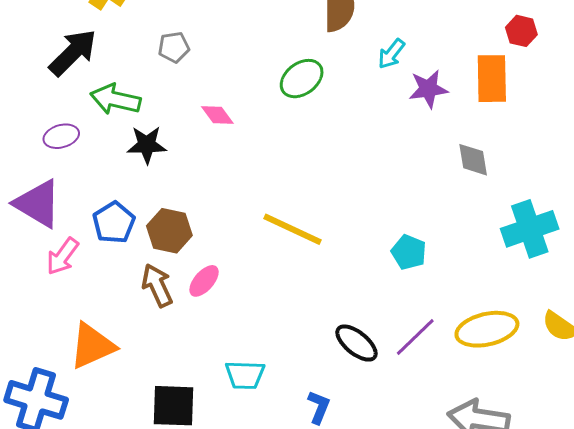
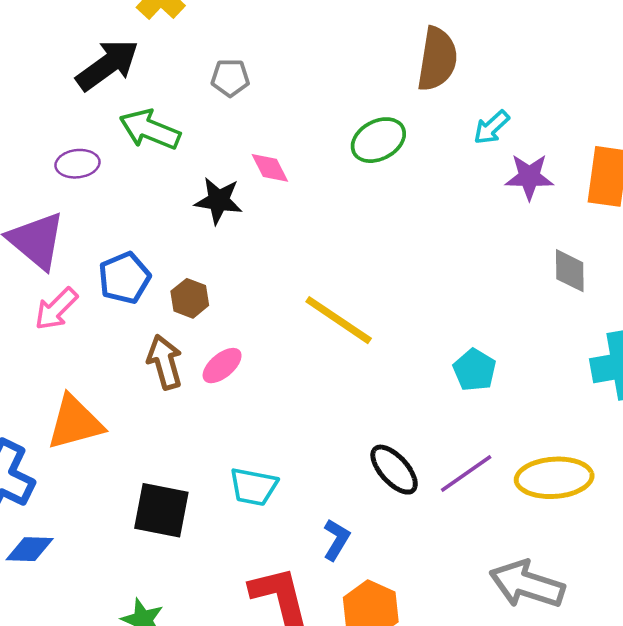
black star: (147, 145) -> (219, 201), moved
brown hexagon: (169, 231) -> (190, 298), size x0.7

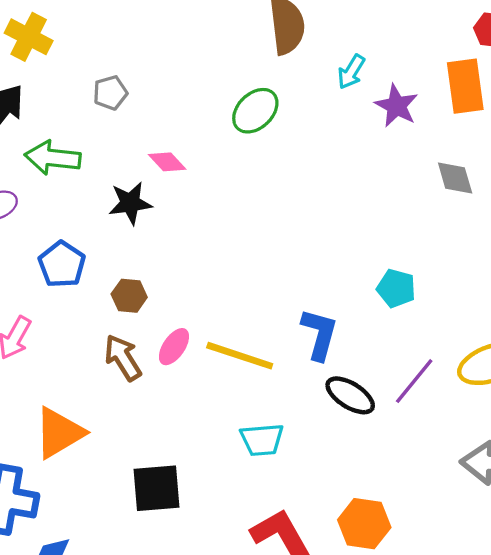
purple star: (529, 177) -> (396, 106), turned -30
blue pentagon: (124, 278) -> (62, 264), moved
yellow line: (339, 320) -> (240, 356), moved
cyan trapezoid: (254, 487) -> (262, 440), moved
blue L-shape: (336, 540) -> (319, 334), moved, size x1.4

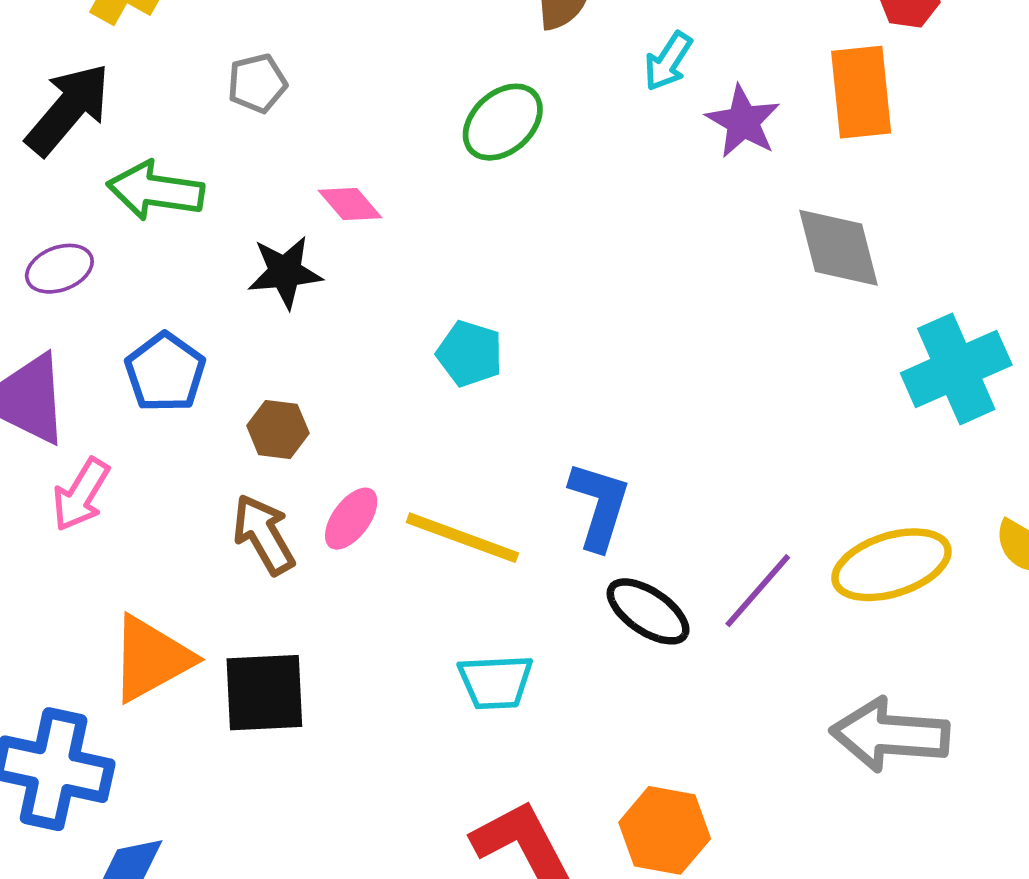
gray diamond: (455, 178) -> (839, 248), size x1.4
cyan pentagon: (396, 288) -> (470, 354), moved
black square: (156, 488) -> (264, 693), moved

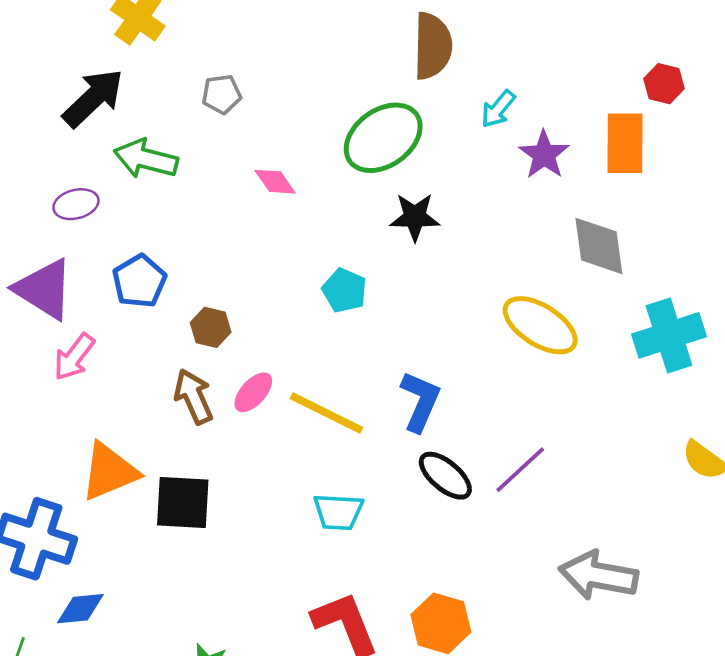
green ellipse: (503, 122) -> (383, 138), size x1.4
black star: (285, 272) -> (415, 217), moved
yellow ellipse: (891, 565) -> (540, 325), moved, turned 44

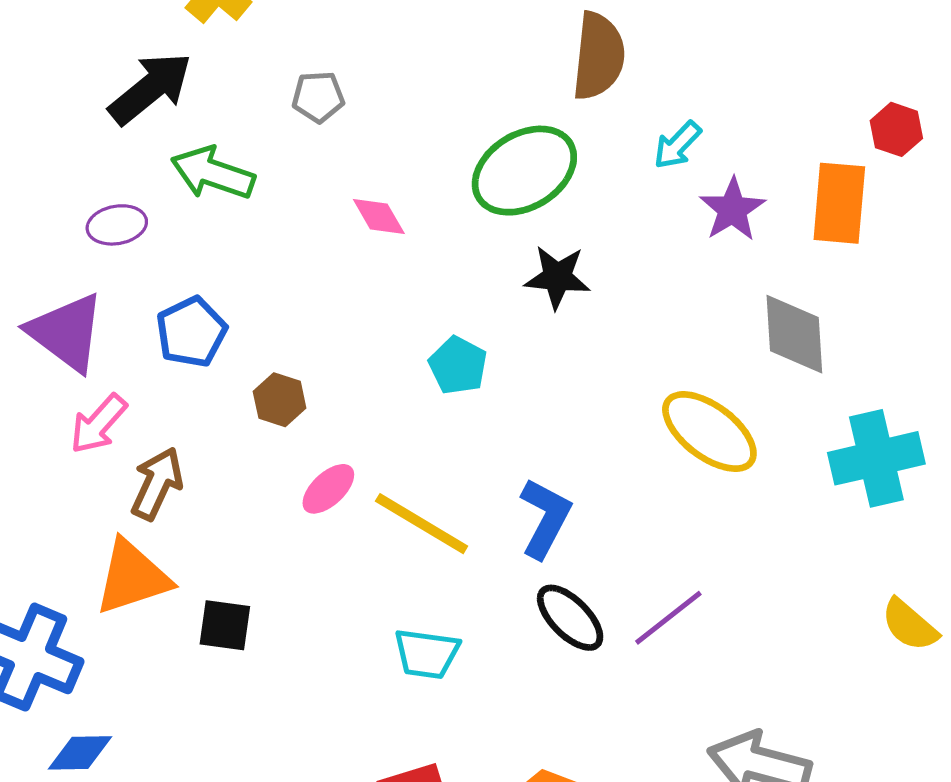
brown arrow: (194, 397) -> (157, 484), moved, turned 44
black square: (183, 503) -> (225, 625), size x0.7

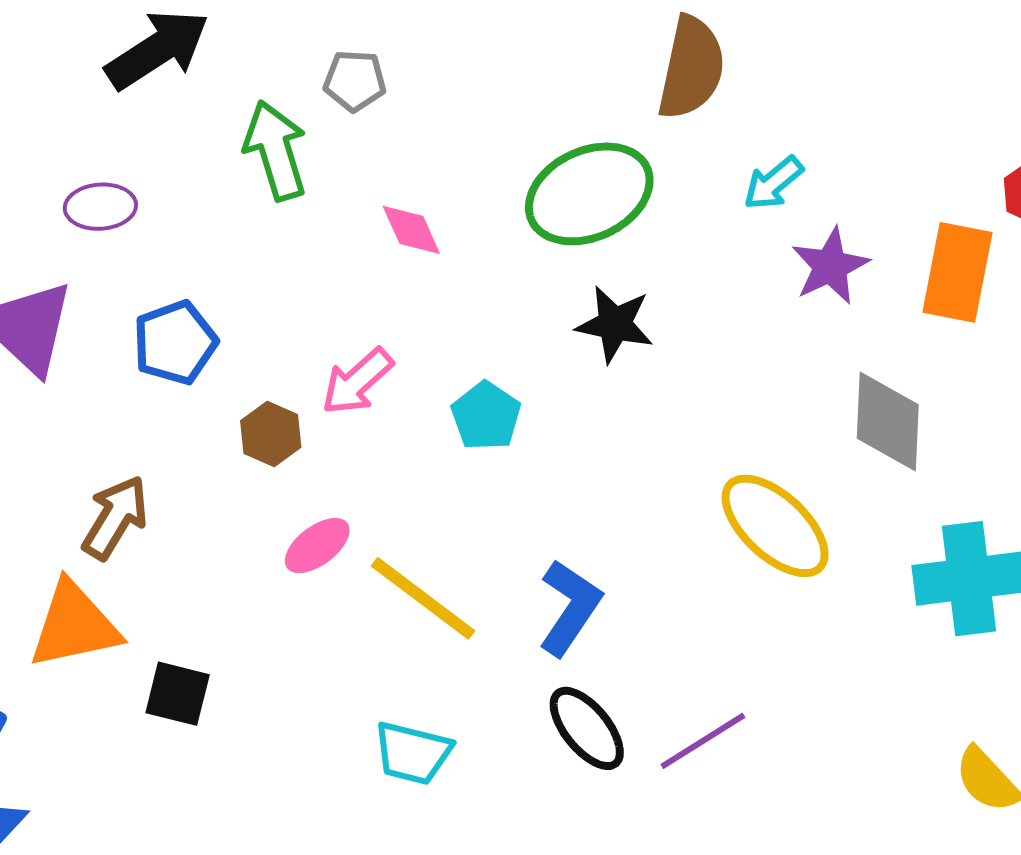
green arrow: (213, 173) -> (276, 150), moved, turned 48
pink arrow: (98, 424) -> (357, 382), moved

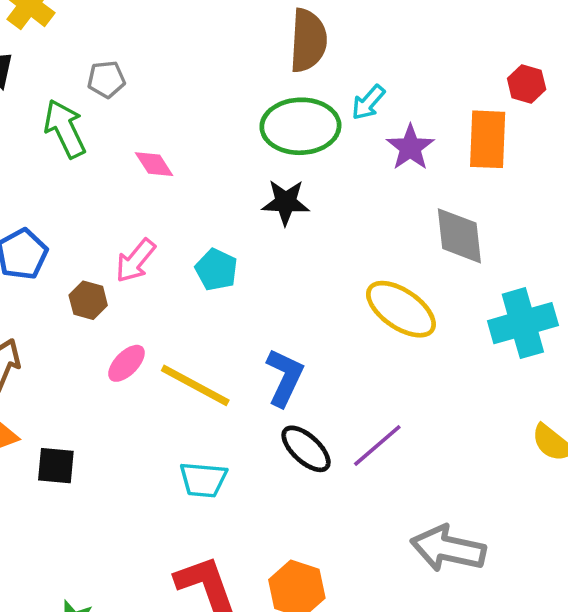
green ellipse: (589, 194) -> (300, 126), moved, turned 32

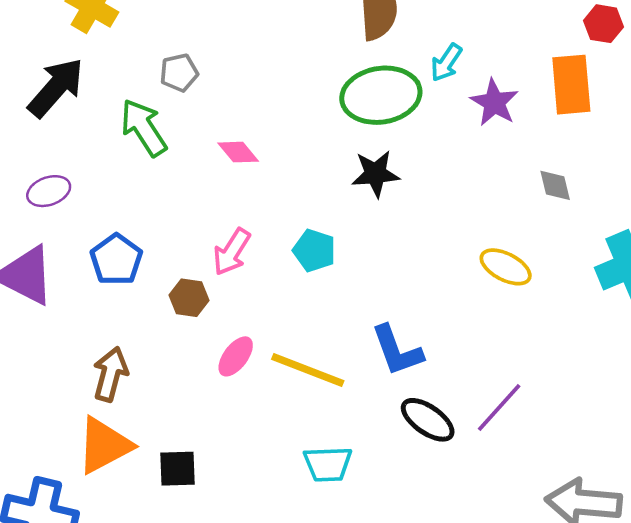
gray diamond: (459, 236) -> (555, 185), size x0.6
yellow ellipse: (401, 309) -> (506, 267), size x0.7
blue L-shape: (285, 377) -> (397, 351), turned 142

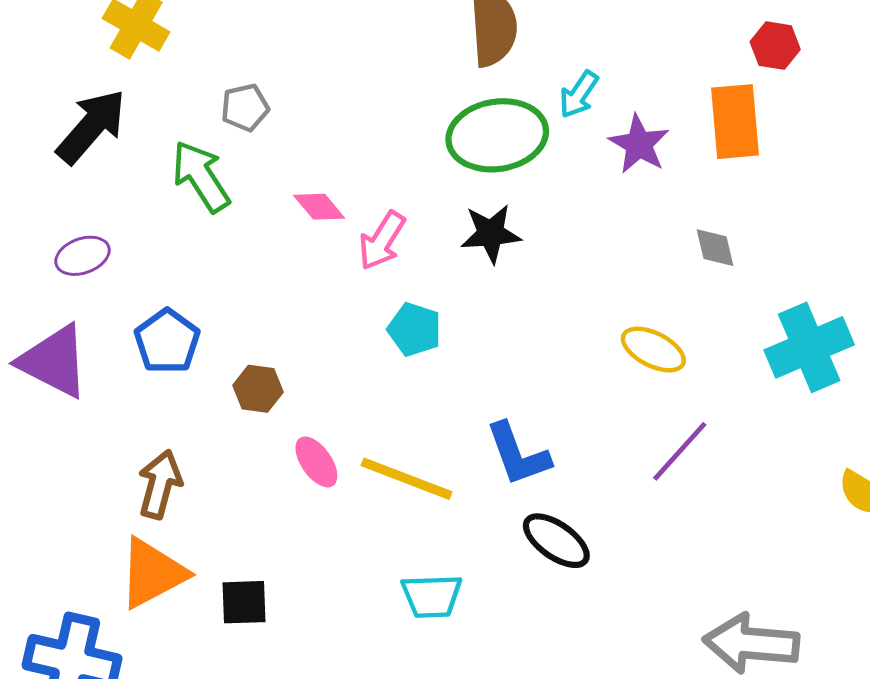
pink arrow: (232, 252) -> (382, 241), moved
pink ellipse: (236, 356) -> (316, 462), turned -72
purple line: (499, 407) -> (680, 451), moved

